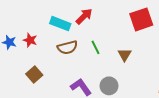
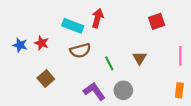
red arrow: (84, 16) -> (98, 18), turned -30
red square: (141, 19) -> (157, 21), size x0.7
green line: (95, 47) -> (109, 63), moved

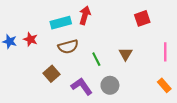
cyan rectangle: (73, 26) -> (61, 23), turned -36
brown square: (46, 78) -> (51, 74), moved
orange rectangle: (179, 90) -> (164, 85), turned -48

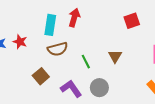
cyan rectangle: (61, 23) -> (50, 25), turned -66

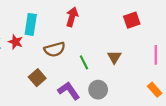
cyan rectangle: (50, 25) -> (31, 24), moved

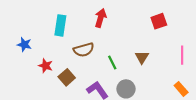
red star: (16, 42) -> (46, 66), moved

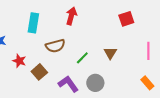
green line: (112, 62) -> (82, 58), turned 72

